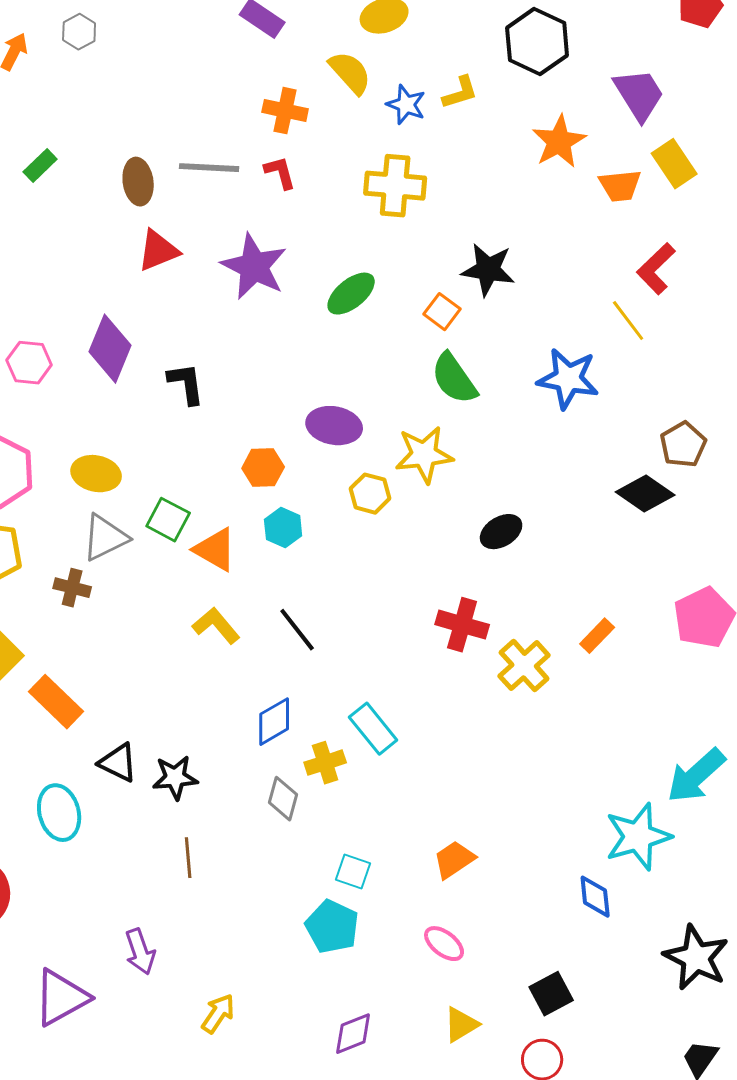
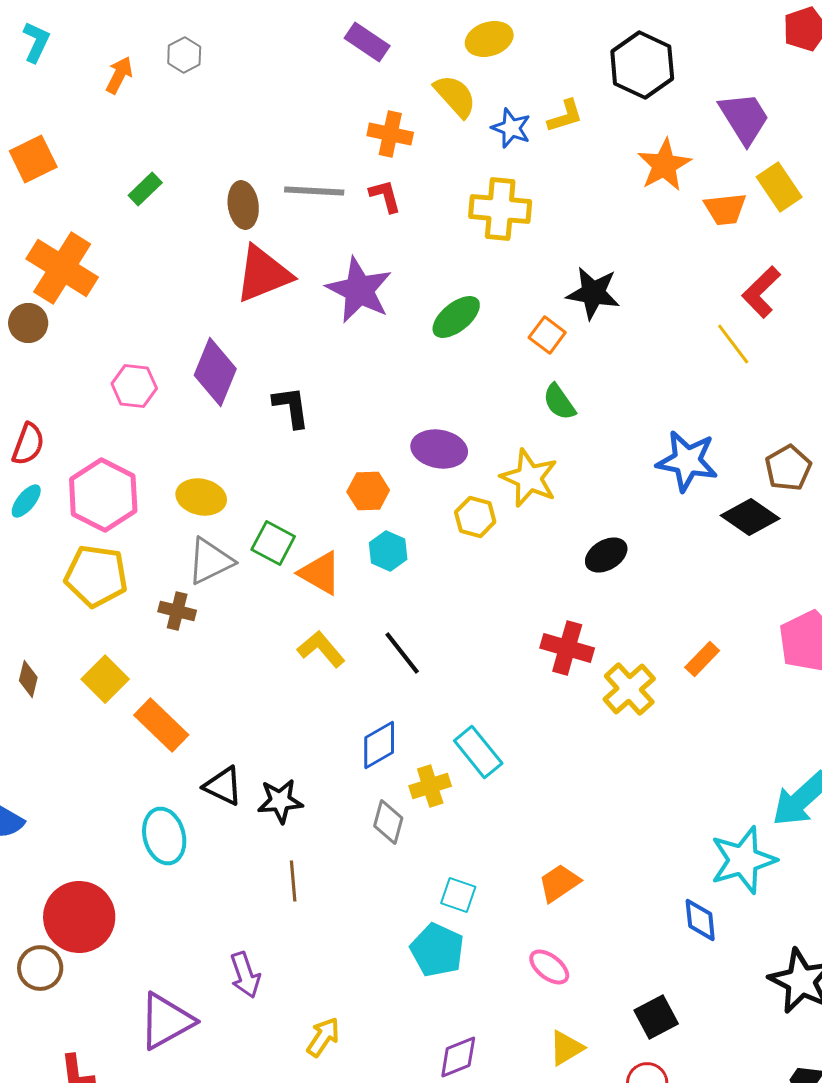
red triangle: (158, 251) -> (263, 274), size x1.4
green semicircle: (454, 379) -> (559, 402), size x0.7
blue star: (568, 379) -> (687, 461), moved
yellow star: (424, 455) -> (529, 478), turned 30

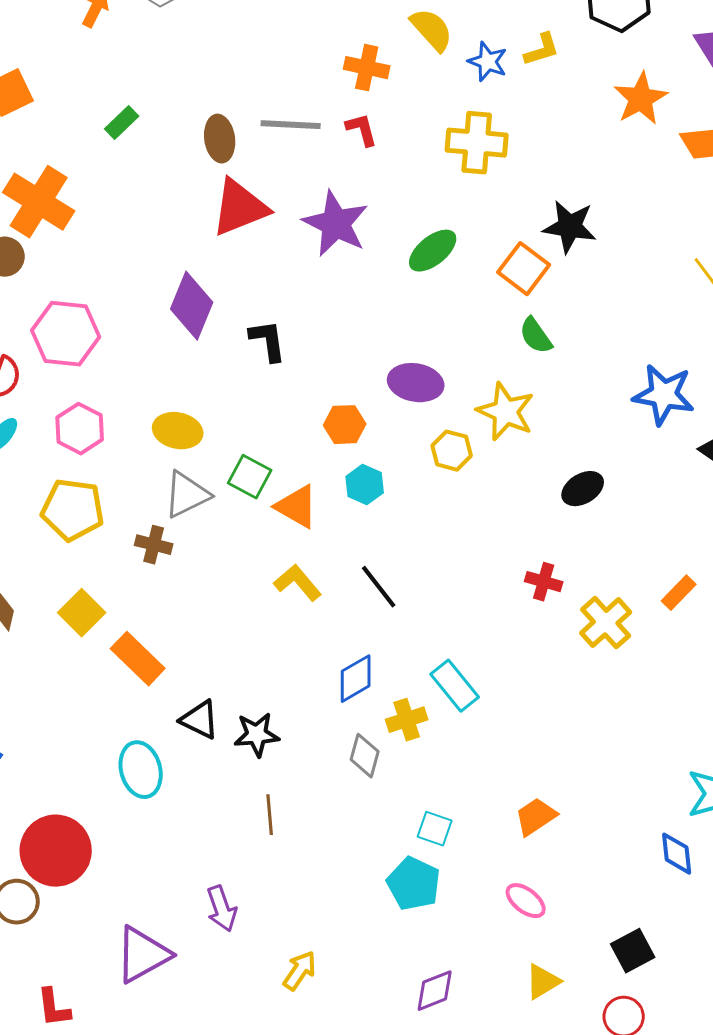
orange square: (547, 335) -> (524, 269), size x1.4
pink hexagon: (134, 386) -> (66, 334), moved, size x1.5
pink hexagon: (103, 495) -> (80, 429), size x0.7
red cross: (567, 648) -> (544, 582), size x0.7

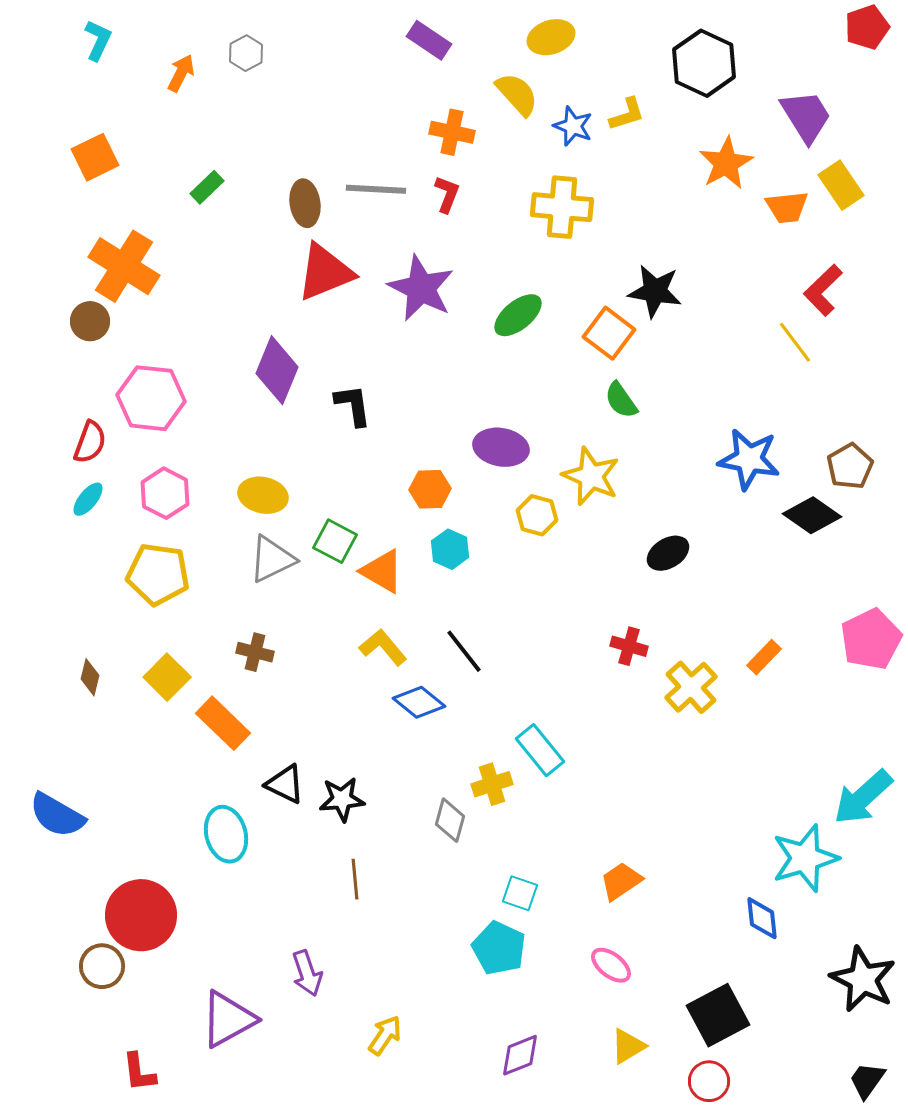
red L-shape: (362, 130) -> (447, 194), turned 36
brown cross: (154, 545) -> (255, 652), moved
blue diamond: (356, 679) -> (419, 702), moved, turned 69
black square: (633, 951) -> (718, 1015), size x1.4

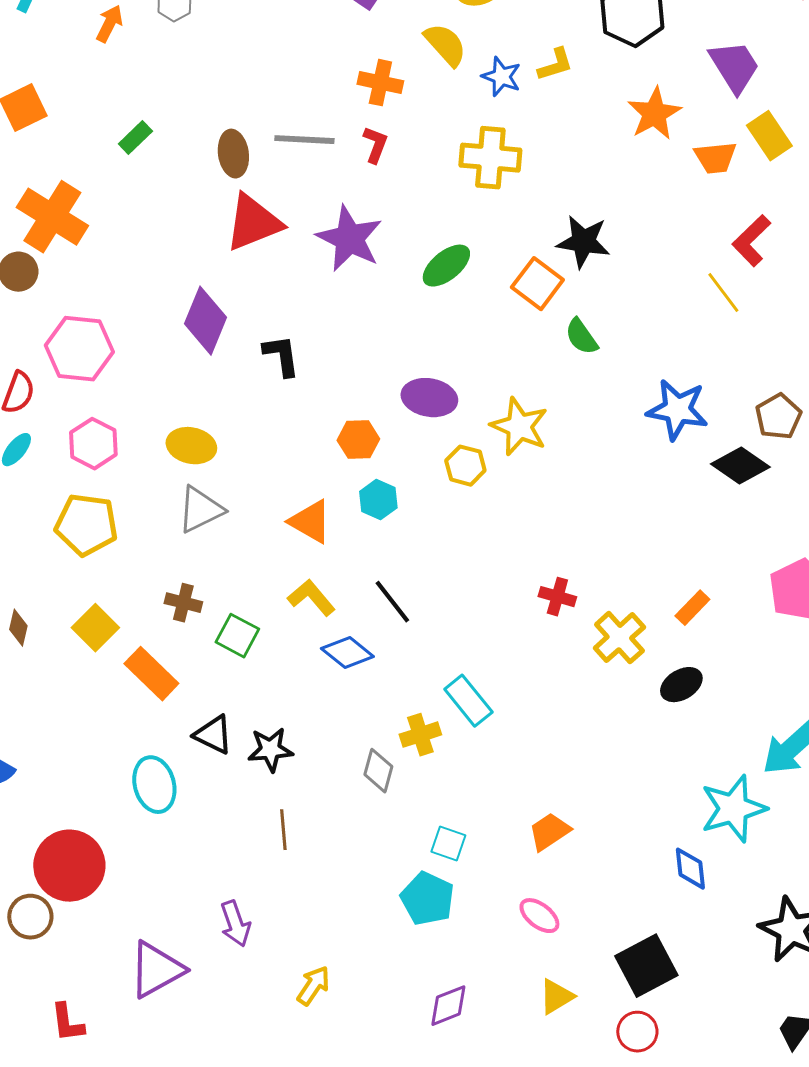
green semicircle: (621, 400) -> (581, 337), moved
green square: (335, 541) -> (237, 636), moved
black ellipse: (668, 553) -> (681, 685), moved

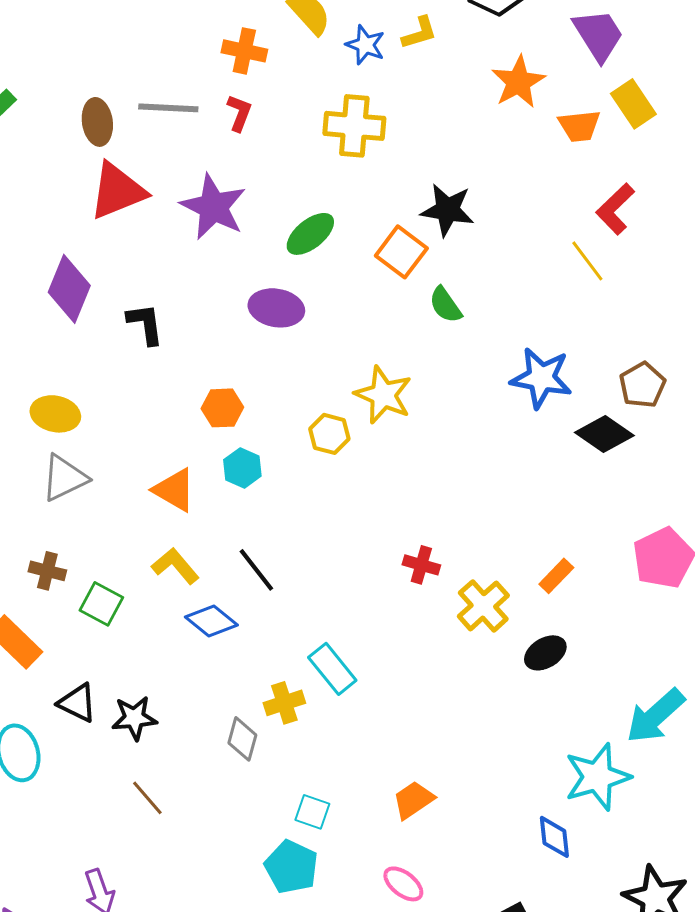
purple ellipse: (429, 398) -> (276, 308), moved
brown line: (283, 830) -> (147, 798), turned -36

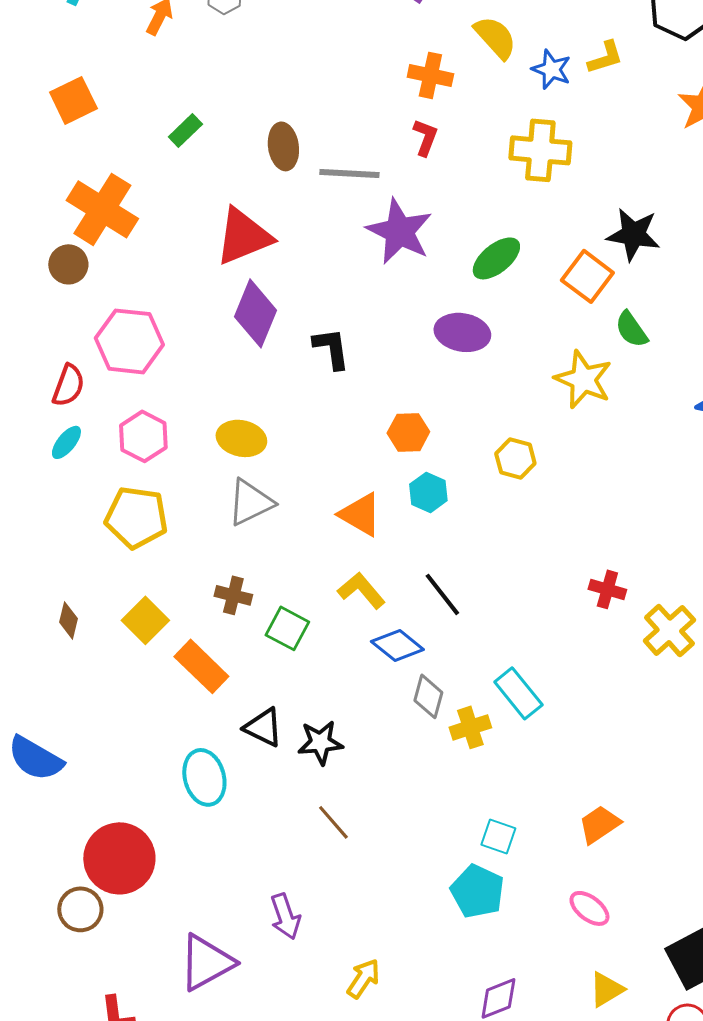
gray line: (168, 108) -> (349, 173), moved
red triangle: (117, 191) -> (243, 236), moved
yellow star: (383, 395) -> (583, 379), moved
gray diamond: (242, 739) -> (428, 696), moved

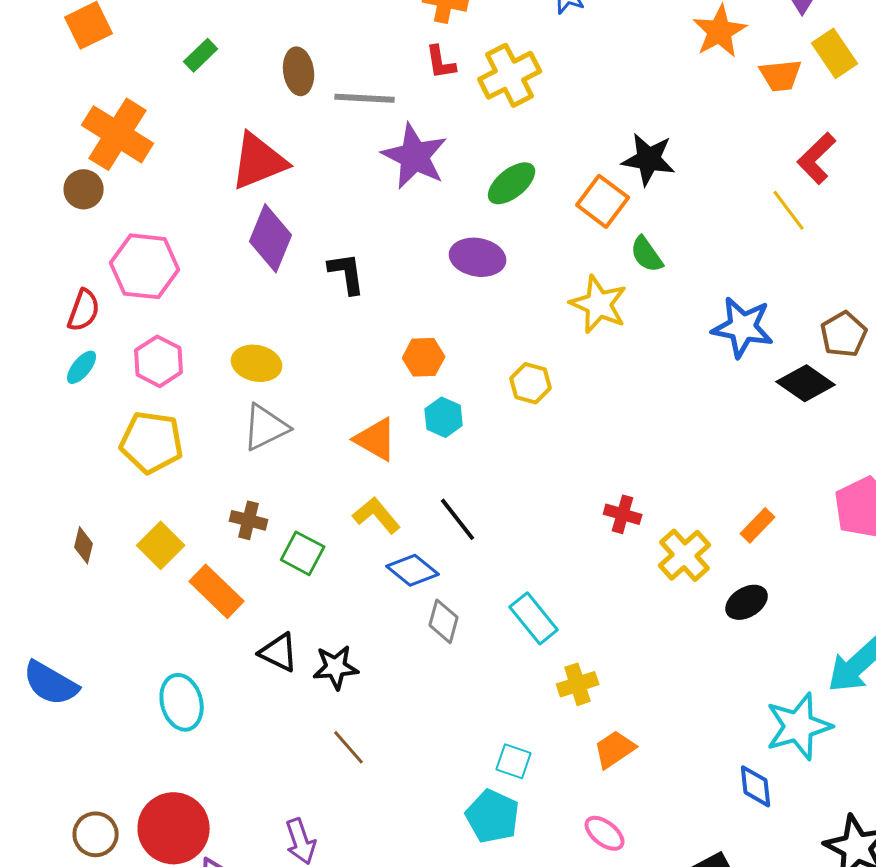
red L-shape: (425, 137) -> (441, 62), turned 150
yellow cross: (540, 150) -> (510, 75), moved, turned -32
yellow cross: (470, 727) -> (578, 684), moved
cyan ellipse: (204, 777) -> (182, 702), moved
red circle: (119, 858) -> (174, 828), moved

